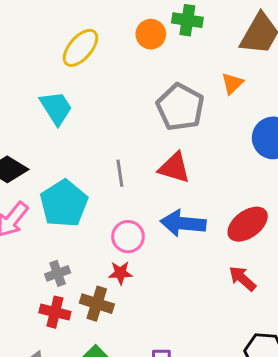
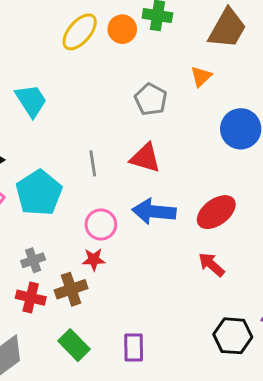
yellow ellipse: (80, 48) -> (80, 32), moved
gray pentagon: (180, 107) -> (151, 99), size x0.7
brown cross: (97, 304) -> (71, 289), turned -36

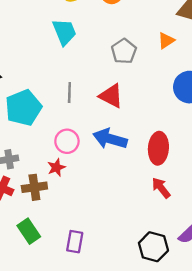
cyan trapezoid: (31, 101) -> (64, 32), moved
red ellipse: (216, 212) -> (158, 148), turned -60
red star: (94, 260) -> (56, 167), turned -30
red arrow: (211, 265) -> (161, 188), moved

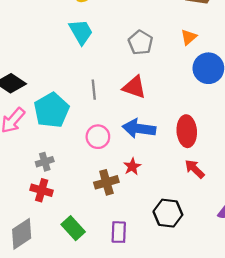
orange triangle: (166, 41) -> (189, 37), moved
red star: (56, 167) -> (132, 166), moved
brown cross: (34, 187) -> (106, 182), moved
black hexagon: (153, 247) -> (168, 213), moved

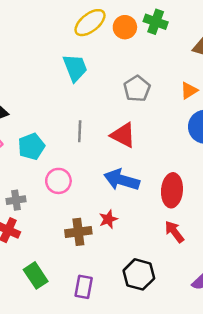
cyan pentagon: (52, 110) -> (31, 146), size x0.7
pink circle: (98, 137) -> (58, 181), moved

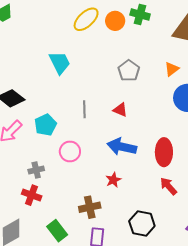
cyan trapezoid: (75, 68) -> (60, 63), moved
red triangle: (123, 135) -> (120, 110), size x0.7
brown cross: (78, 232) -> (90, 207), moved

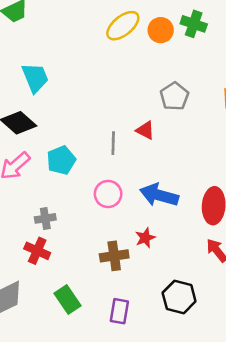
cyan trapezoid: (60, 63) -> (35, 78), moved
red triangle: (120, 110) -> (145, 130), moved
pink circle: (70, 151) -> (108, 194), moved
brown cross: (90, 207) -> (114, 256), moved

